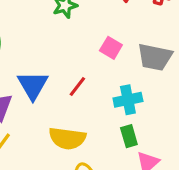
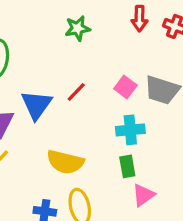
pink square: (111, 48) -> (125, 87), moved
red line: (77, 87) -> (76, 92), moved

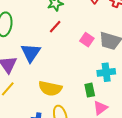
red line: (76, 92) -> (55, 27), moved
cyan cross: (130, 130) -> (106, 72), moved

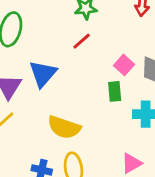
green rectangle: (90, 90) -> (115, 91), moved

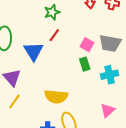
blue triangle: (43, 74) -> (33, 51), moved

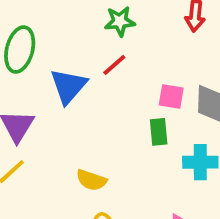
pink square: (87, 45) -> (171, 96), turned -32
yellow semicircle: (56, 97) -> (91, 180), size x0.7

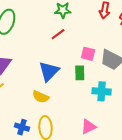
blue triangle: (68, 86) -> (49, 71), moved

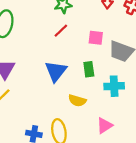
pink square: (88, 54) -> (96, 38), moved
yellow semicircle: (41, 97) -> (77, 100), moved

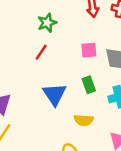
red line: (61, 31) -> (41, 52), moved

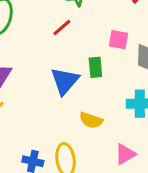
green rectangle: (89, 85) -> (95, 67), moved

